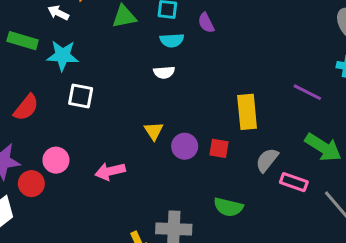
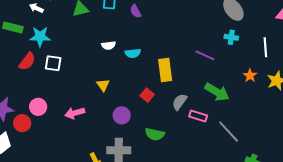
cyan semicircle: (172, 40) -> (133, 53), moved
red semicircle: (26, 107) -> (27, 61), moved
purple circle: (185, 146) -> (122, 115), moved
red square: (219, 148) -> (147, 95), turned 32

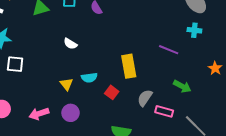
white semicircle: (109, 45) -> (70, 44), turned 40
cyan semicircle: (133, 53) -> (89, 78), moved
green arrow: (217, 92) -> (182, 86), size x0.7
purple circle: (122, 115) -> (71, 113), moved

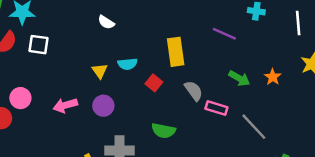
orange star: (215, 68) -> (273, 77), moved
gray semicircle: (145, 98) -> (194, 91), turned 108

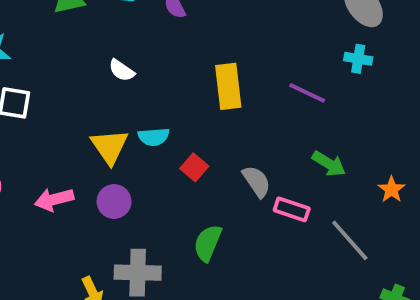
yellow rectangle: (176, 52) -> (228, 86), moved
yellow triangle: (100, 71) -> (110, 147), size x1.5
orange star: (273, 77) -> (392, 189), moved
green semicircle: (164, 131) -> (208, 243), turned 100

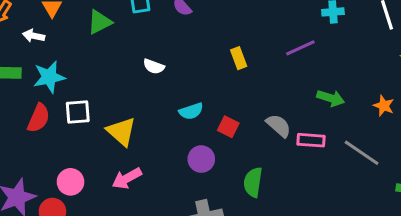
yellow rectangle: (228, 86) -> (239, 58), size x0.6
purple line: (307, 93) -> (300, 48), turned -36
yellow triangle: (110, 147) -> (121, 131), moved
purple circle: (114, 201) -> (201, 159), moved

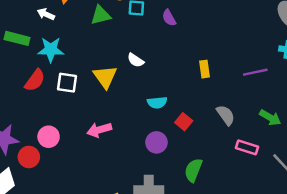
gray semicircle: (279, 126) -> (226, 115), moved
yellow triangle: (121, 131) -> (105, 77), moved
pink arrow: (127, 178) -> (99, 130), moved

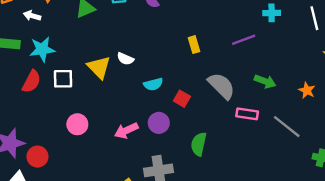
white semicircle: (136, 60) -> (125, 59), moved
gray semicircle: (226, 115) -> (221, 86), size x1.4
pink arrow: (99, 130) -> (126, 130), moved
pink circle: (49, 137) -> (77, 124), moved

